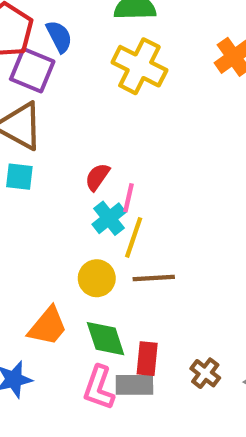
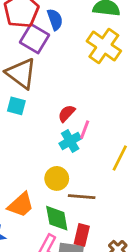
yellow line: (134, 237) -> (120, 158), moved
brown line: (154, 278) -> (82, 197), moved

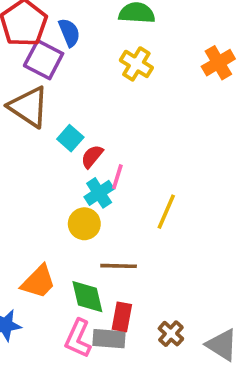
yellow cross: (104, 46) -> (136, 64), size x0.7
cyan square: (16, 106) -> (70, 138), moved, turned 30
yellow circle: (57, 178) -> (84, 224), moved

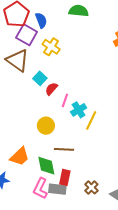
yellow cross: (136, 64) -> (51, 47), moved
cyan cross: (99, 193) -> (79, 110), moved

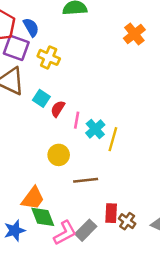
green diamond: (46, 166) -> (43, 217), moved
red rectangle: (65, 177) -> (111, 213), moved
pink L-shape: (40, 188) -> (65, 233), turned -135
gray rectangle: (57, 189) -> (86, 230), turned -42

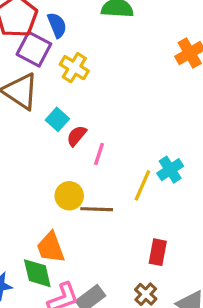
cyan cross: (95, 129) -> (170, 170), moved
brown line: (86, 180) -> (97, 209), moved
orange trapezoid: (33, 198) -> (51, 247), moved, turned 115
red rectangle: (111, 213) -> (158, 252), moved

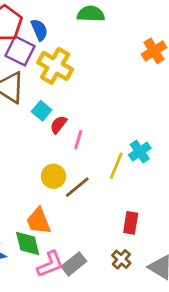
yellow cross: (74, 68) -> (55, 66), size x1.4
brown line: (97, 209) -> (77, 187), turned -40

